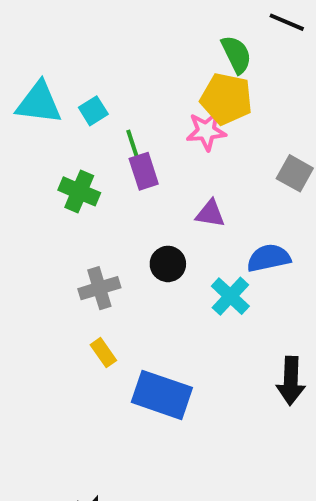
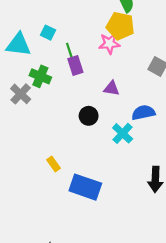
cyan triangle: (39, 103) -> (18, 45), moved
cyan square: (93, 111) -> (48, 33), turned -32
gray cross: (99, 288) -> (21, 94), moved, turned -30

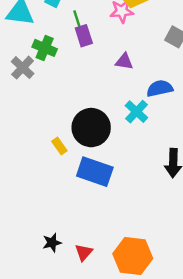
black circle: (89, 116) -> (91, 128), moved, size x1.8

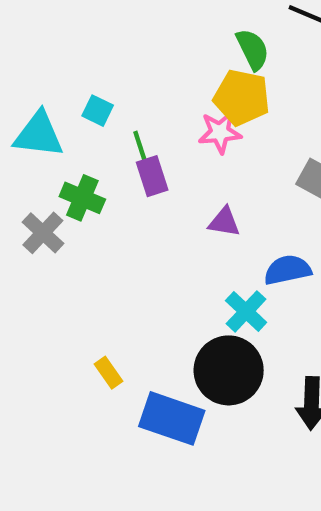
black circle: (91, 128) -> (229, 370), moved

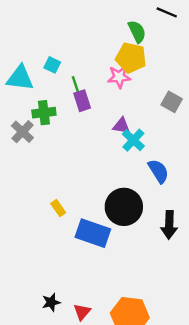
green cross: (82, 198) -> (44, 113), turned -30
blue semicircle: (288, 270) -> (158, 171), moved, turned 70
cyan cross: (246, 311) -> (133, 140), moved

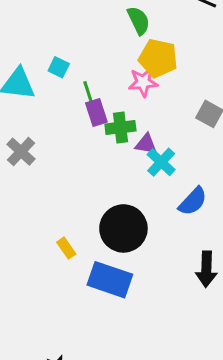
green semicircle: (137, 32) -> (139, 20), moved
green cross: (44, 113) -> (120, 127), moved
blue semicircle: (158, 171) -> (193, 201), turned 75
black circle: (124, 207) -> (123, 228), moved

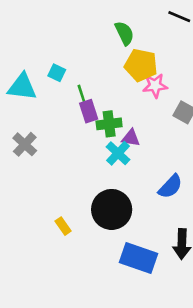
pink star: (143, 82) -> (155, 86), moved
cyan cross: (161, 162) -> (118, 153), moved
blue rectangle: (110, 280) -> (138, 258), moved

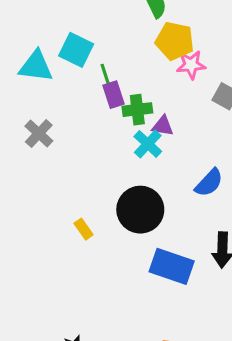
cyan square: (57, 73) -> (76, 50), size x1.6

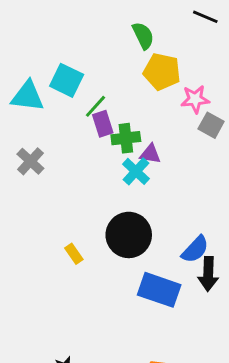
pink star: (191, 65) -> (195, 99), moved
green line: (106, 77) -> (95, 106), turned 60
blue semicircle: (209, 183) -> (195, 249), moved

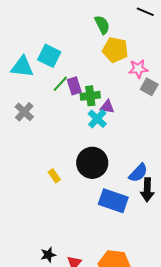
green line: (95, 106) -> (60, 84), moved

